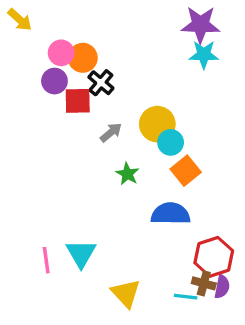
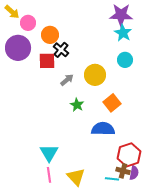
pink circle: (61, 53) -> (28, 23), moved
cyan star: (204, 54) -> (123, 33), turned 30
purple circle: (54, 81) -> (18, 48), moved, size x1.6
cyan circle: (171, 142) -> (125, 60), moved
pink line: (46, 260) -> (49, 175), moved

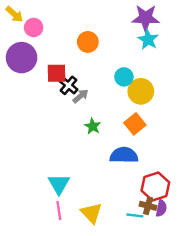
orange circle: (50, 35) -> (88, 42), moved
black cross: (61, 50) -> (69, 85), moved
cyan circle: (125, 60) -> (124, 77), moved
yellow circle: (95, 75) -> (141, 91), moved

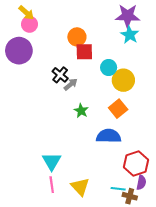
yellow arrow: (14, 14) -> (26, 13), moved
red square: (56, 73) -> (84, 52), moved
brown cross: (148, 206) -> (130, 196), moved

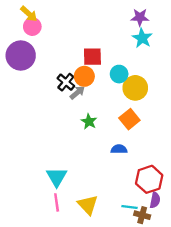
purple star: (128, 16) -> (140, 17), size x0.7
orange circle: (77, 37) -> (84, 76), moved
blue semicircle: (109, 136) -> (119, 149), size x0.6

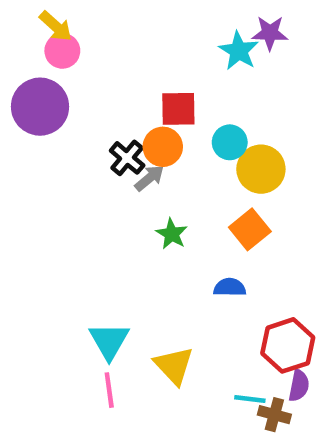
cyan star: (142, 38) -> (239, 51), moved
yellow triangle: (88, 205) -> (174, 366), moved

